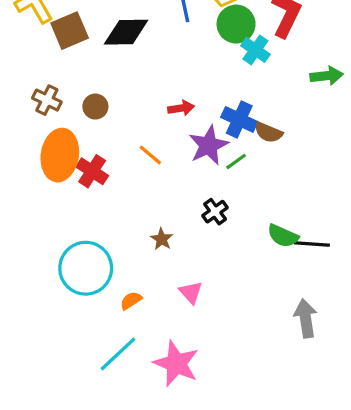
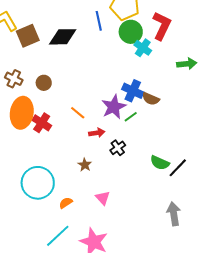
red arrow: (181, 108) -> (97, 133), moved
black line: (312, 244) -> (178, 168), turned -50

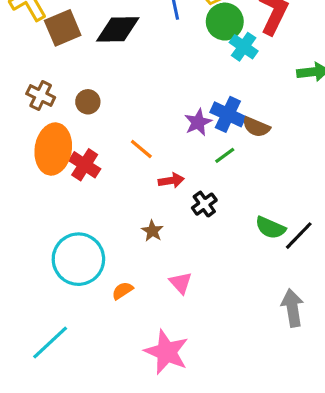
purple star: (114, 107) -> (198, 122), moved, size x0.7
cyan line: (58, 236) -> (50, 343), moved

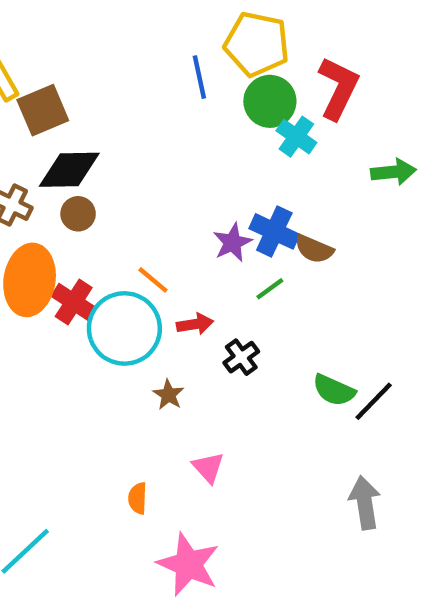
black diamond: (118, 29) -> (69, 170), moved
cyan circle: (78, 259) -> (124, 328), moved
orange semicircle: (122, 291) -> (138, 498), moved, turned -55

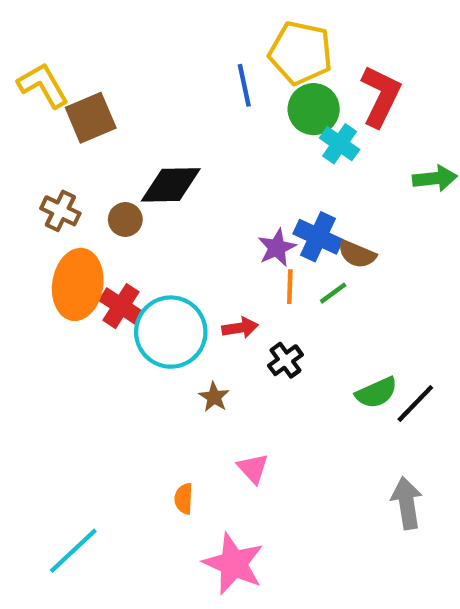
black diamond: (69, 170) -> (171, 185), moved
orange line: (153, 280) -> (290, 287), moved, turned 52
green line: (270, 289) -> (333, 293), moved
green semicircle: (334, 390) -> (376, 393), turned -48

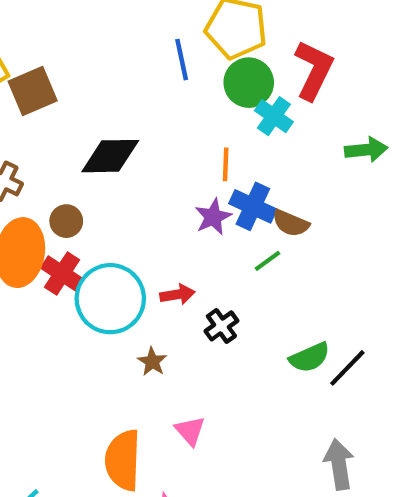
brown circle: (125, 220) -> (66, 221), moved
orange line: (290, 287) -> (226, 164), moved
orange semicircle: (184, 499) -> (123, 460), size x2.0

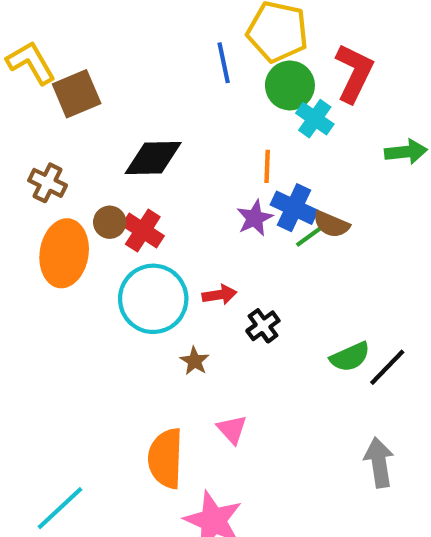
green line: (268, 261) -> (309, 237), moved
red cross: (62, 274) -> (143, 230), moved

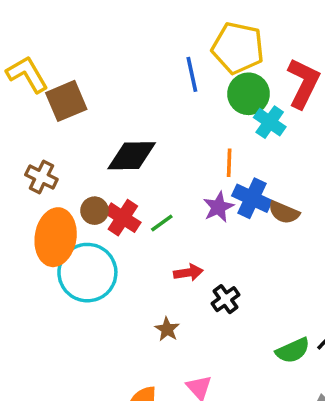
green line: (309, 237) -> (162, 223), moved
cyan circle: (153, 299) -> (87, 273), moved
green semicircle: (350, 357) -> (293, 350), moved

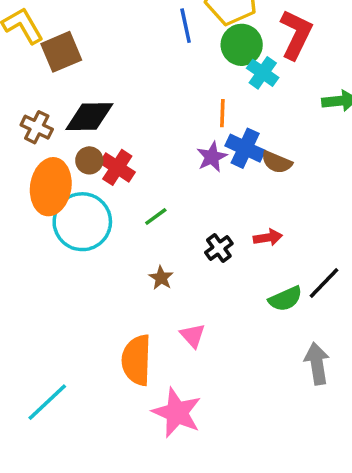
black diamond: (132, 156) -> (89, 117), moved
green line: (162, 223) -> (156, 216), moved
red arrow: (188, 273) -> (268, 237), moved

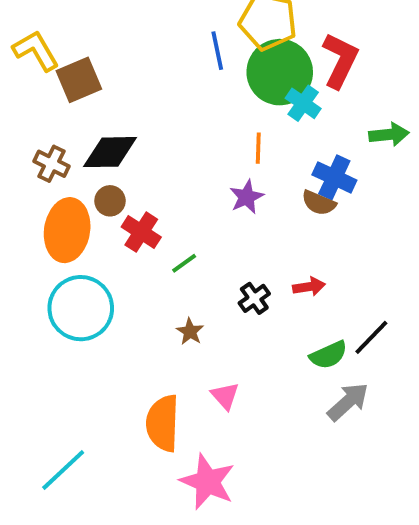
green circle: (242, 45) -> (280, 72), size x1.4
blue cross: (245, 148) -> (334, 177), moved
red cross: (117, 167) -> (141, 232), moved
cyan circle: (82, 222) -> (81, 308), moved
gray arrow: (317, 364) -> (348, 402), moved, turned 57

